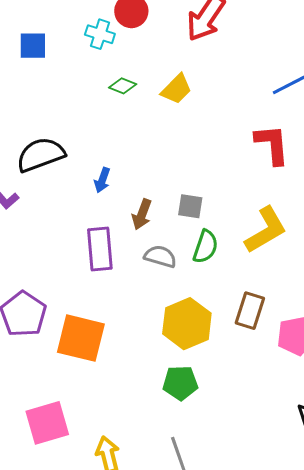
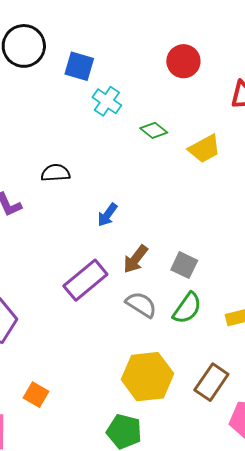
cyan cross: (100, 34) -> (107, 101), moved
black semicircle: (41, 155) -> (56, 173), size x0.6
purple rectangle: (100, 249) -> (85, 280), turned 39
orange square: (81, 338) -> (36, 395), moved, size x0.5

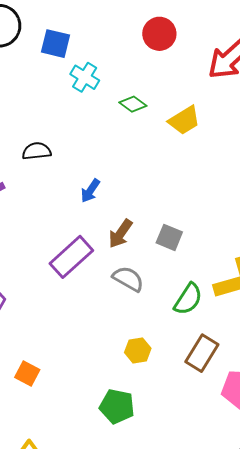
green semicircle: (187, 308) -> (188, 299), moved
yellow hexagon: (147, 377) -> (138, 350), size x0.5

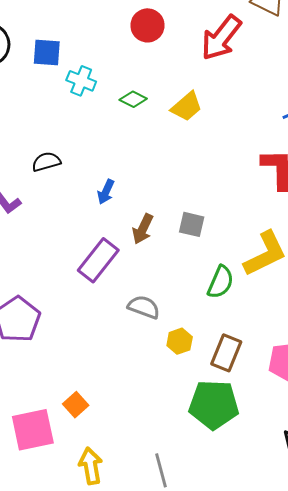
gray semicircle: (128, 279) -> (144, 307), moved
brown rectangle: (202, 353) -> (226, 353), moved
orange square: (27, 374) -> (76, 405), moved, turned 30
green pentagon: (117, 406) -> (214, 405), moved, size x1.4

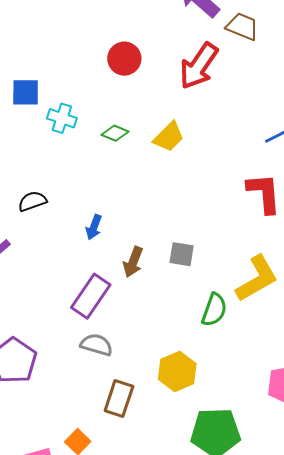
gray semicircle: (144, 307) -> (97, 345), moved
yellow hexagon: (180, 341) -> (177, 372), size x1.5
brown rectangle: (226, 353) -> (119, 398), moved

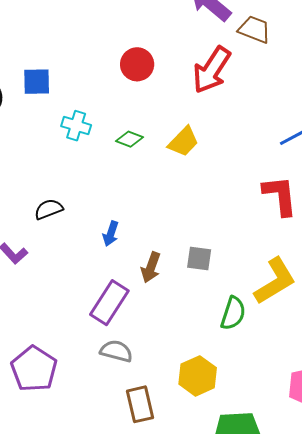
blue square: (26, 92) -> (37, 82), moved
brown rectangle: (119, 398) -> (140, 404), turned -30

